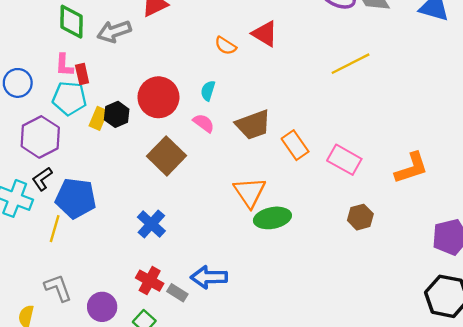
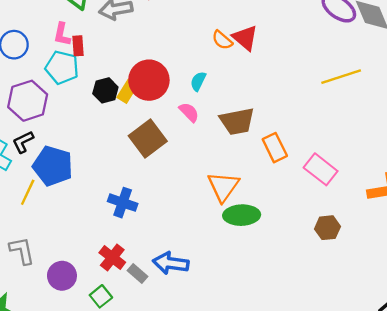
red triangle: (265, 34) -> (245, 38), moved
yellow rectangle: (98, 118) -> (127, 92), moved
blue cross: (151, 224) -> (123, 203), turned -32

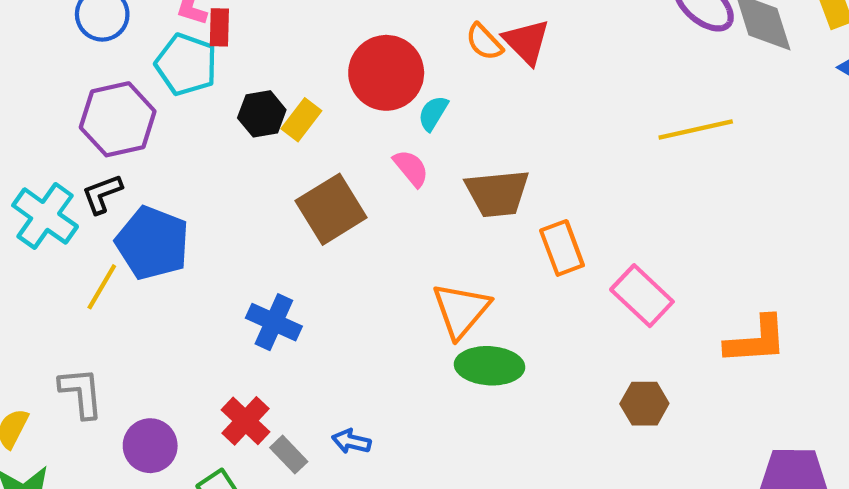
red circle: (149, 80) -> (386, 73), moved
blue arrow: (171, 263) -> (351, 441), size x0.6

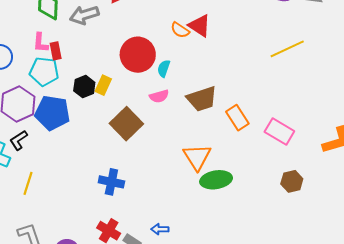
pink semicircle: (411, 168) -> (159, 96), turned 126
blue pentagon: (152, 243) -> (52, 113), moved

